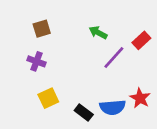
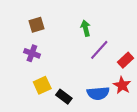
green arrow: (98, 33) -> (86, 28), turned 49
red rectangle: (141, 40) -> (125, 60), moved
black rectangle: (84, 113) -> (64, 97), moved

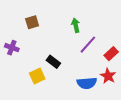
purple cross: (32, 53) -> (12, 48), moved
black rectangle: (64, 97) -> (53, 62), moved

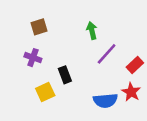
purple cross: (12, 48) -> (33, 58), moved
black rectangle: (53, 62) -> (65, 75), turned 32

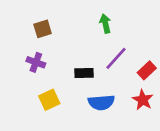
green arrow: (92, 31) -> (105, 24), moved
black rectangle: (65, 75) -> (84, 73), moved, turned -70
blue semicircle: (105, 101) -> (101, 102), moved

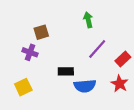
brown square: (43, 29) -> (41, 32), moved
black rectangle: (84, 73) -> (66, 71), moved
yellow square: (49, 100) -> (23, 87), moved

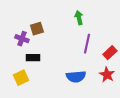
purple line: (97, 49) -> (87, 44), turned -30
purple cross: (30, 52) -> (22, 39), moved
black rectangle: (66, 71) -> (33, 58), moved

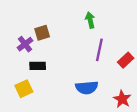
purple cross: (22, 39) -> (25, 44), turned 32
red star: (107, 75) -> (122, 99), moved

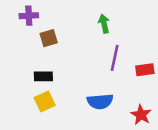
purple cross: (25, 44) -> (29, 16), moved, turned 35
red rectangle: (126, 60) -> (145, 70), turned 35
yellow square: (24, 89) -> (45, 101), moved

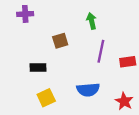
brown square: (49, 38) -> (60, 41), moved
yellow square: (45, 101) -> (46, 98), moved

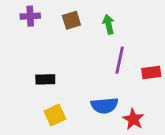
brown square: (60, 41) -> (71, 20), moved
red star: (124, 101) -> (133, 119), moved

